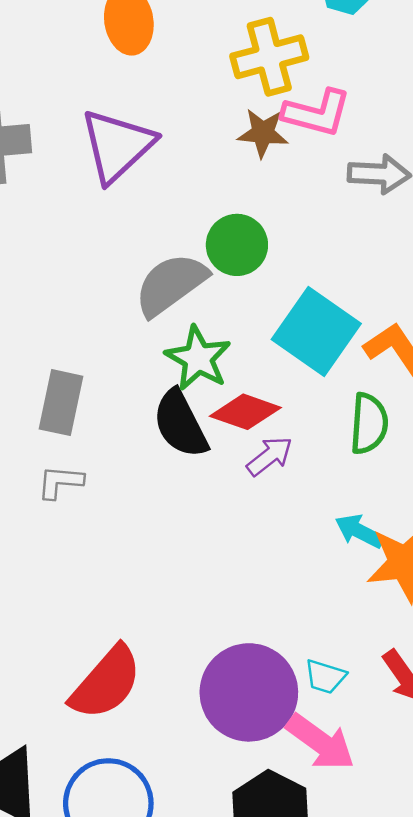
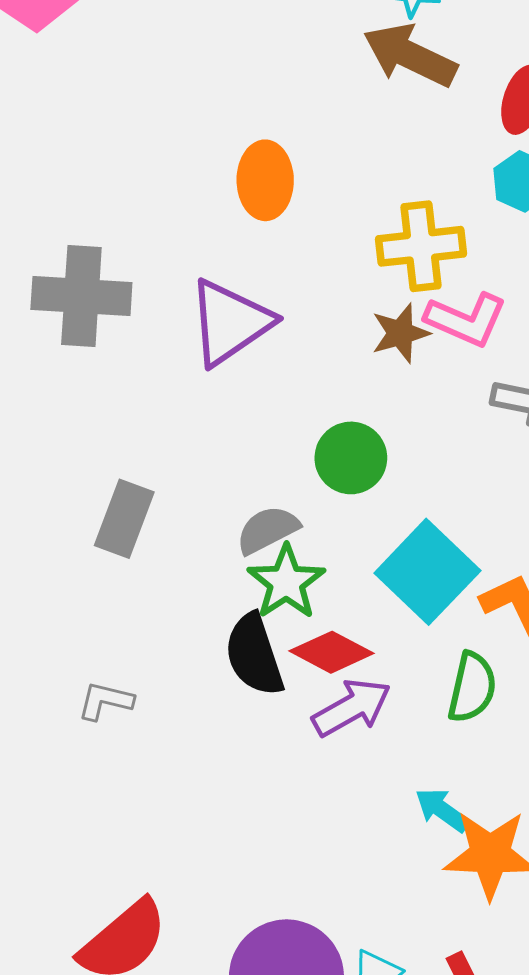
brown star: (263, 133) -> (400, 333), turned -30
gray semicircle: (171, 284) -> (267, 530), moved, size x0.7
gray rectangle: (61, 403) -> (124, 519), moved
purple arrow: (270, 456) -> (352, 708), size x1.4

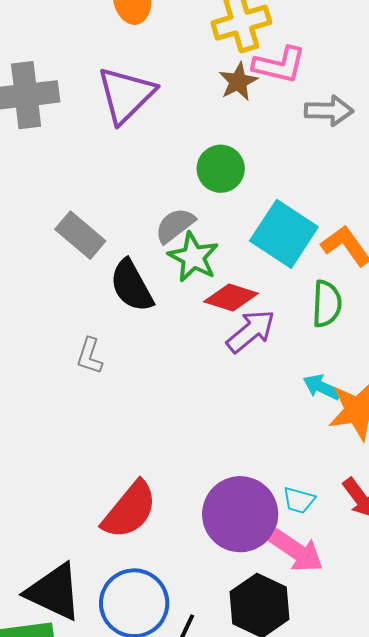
gray rectangle: (124, 519) -> (80, 235), turned -60
black semicircle: (254, 655) -> (132, 286), moved
gray L-shape: (105, 701) -> (90, 356), turned -75

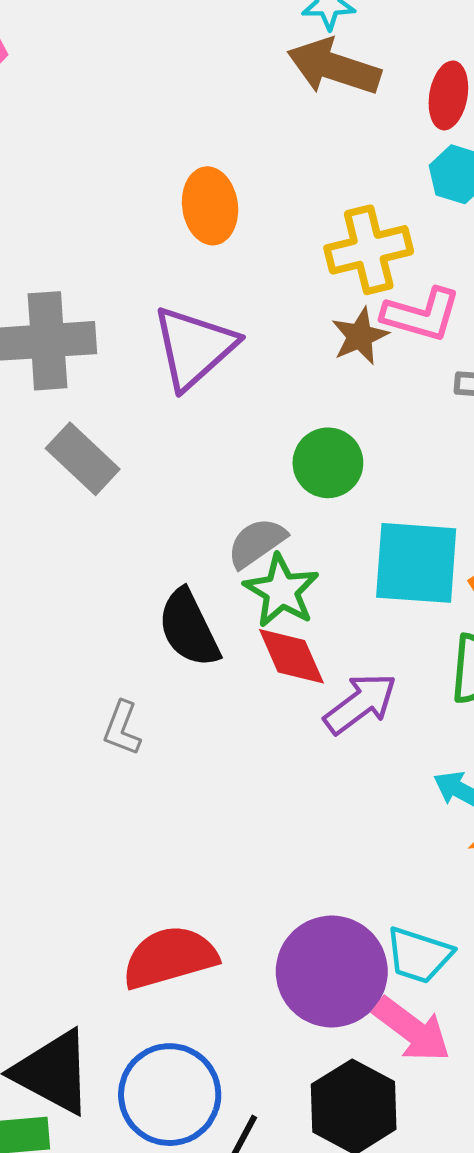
cyan square: (284, 234) -> (416, 563), turned -32
gray rectangle: (80, 235) -> (83, 459), moved
red diamond: (231, 297) -> (291, 656), moved, turned 46
cyan trapezoid: (299, 500) -> (419, 955), size x1.4
red semicircle: (130, 510) -> (170, 957), turned -148

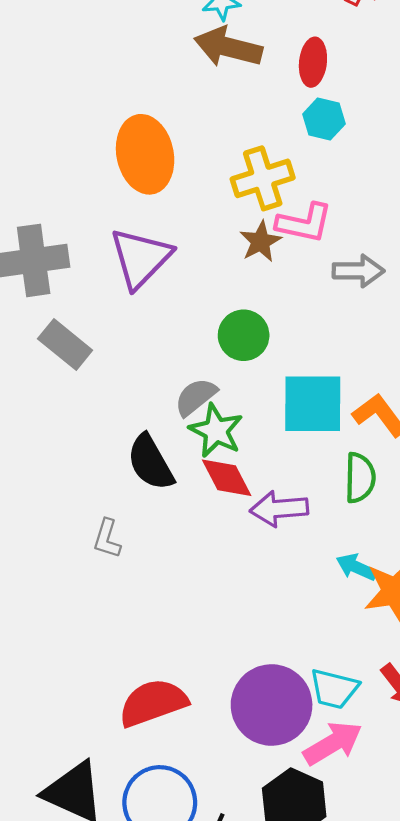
orange ellipse: (210, 206) -> (145, 154), size x1.4
purple arrow: (360, 703) -> (279, 509), turned -144
pink arrow: (412, 1030) -> (333, 743), turned -64

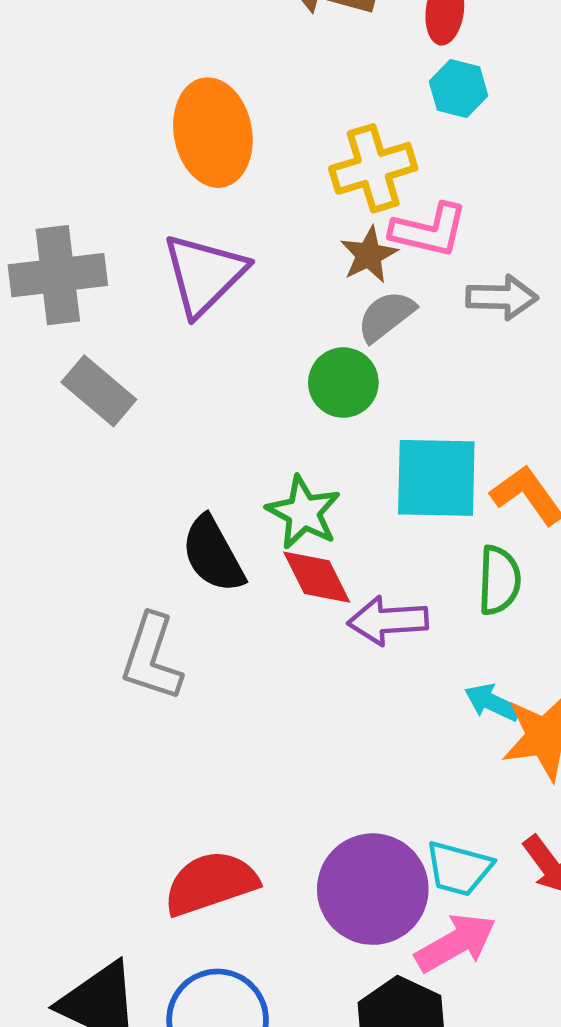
gray semicircle: (196, 397) -> (386, 316), moved
gray L-shape: (107, 539) -> (152, 657), size x1.6

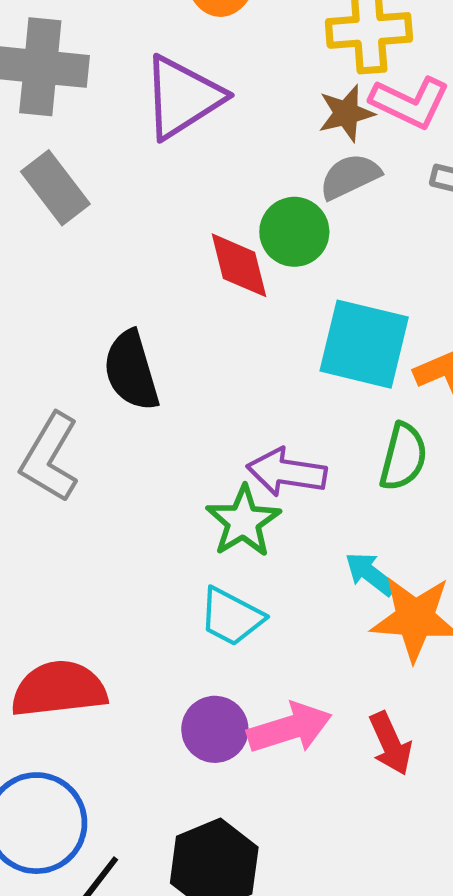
green star: (303, 512) -> (243, 521), moved
red diamond: (317, 577) -> (239, 265), moved
cyan trapezoid: (459, 868) -> (231, 617), moved
purple circle: (373, 889) -> (215, 729), size x0.6
pink arrow: (456, 943) -> (289, 728), moved

